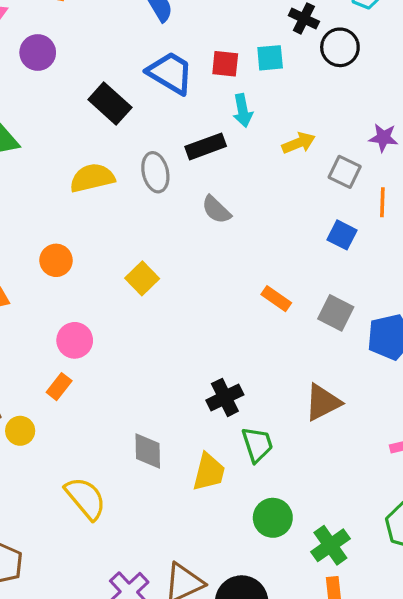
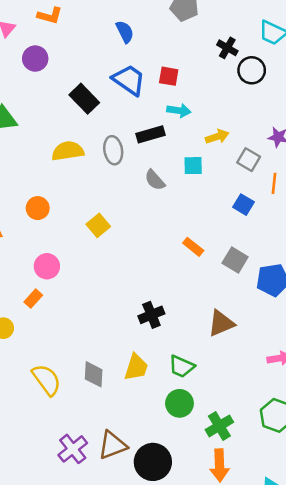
cyan square: (270, 58) -> (193, 166), moved
cyan arrow: (243, 111) -> (179, 111), turned -75
green trapezoid: (257, 444) -> (182, 366), moved, turned 128
gray diamond: (148, 451) -> (94, 374), moved

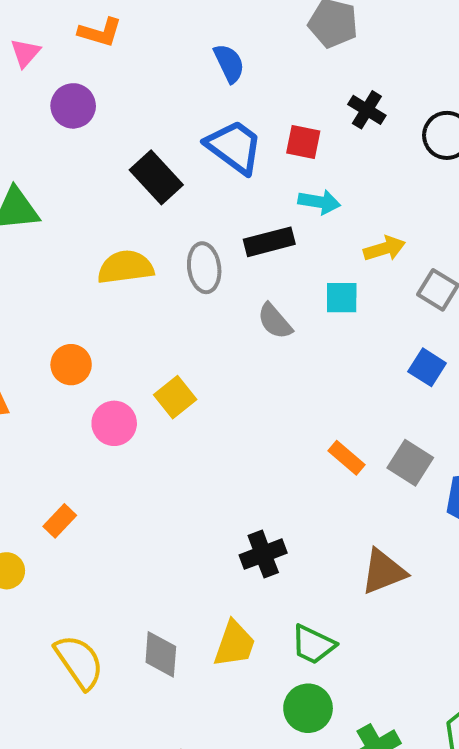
black cross: (227, 48) -> (367, 110), moved
orange rectangle: (193, 247) -> (347, 458), moved
pink circle: (47, 266) -> (114, 423), moved

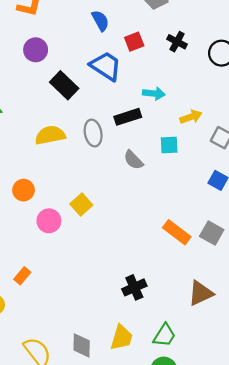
purple circle: (73, 106) -> (36, 50), moved
red square: (303, 142) -> (134, 42), moved, turned -30
orange rectangle: (347, 458) -> (177, 232), size x1.4
green trapezoid: (313, 645) -> (164, 335), turned -80

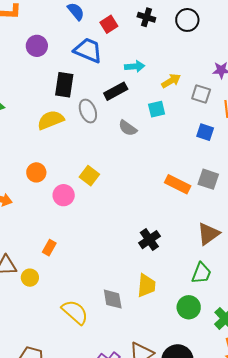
purple circle: (36, 50) -> (37, 46), moved
black rectangle: (64, 85) -> (64, 85), moved, turned 65
green trapezoid: (164, 335) -> (201, 273), moved

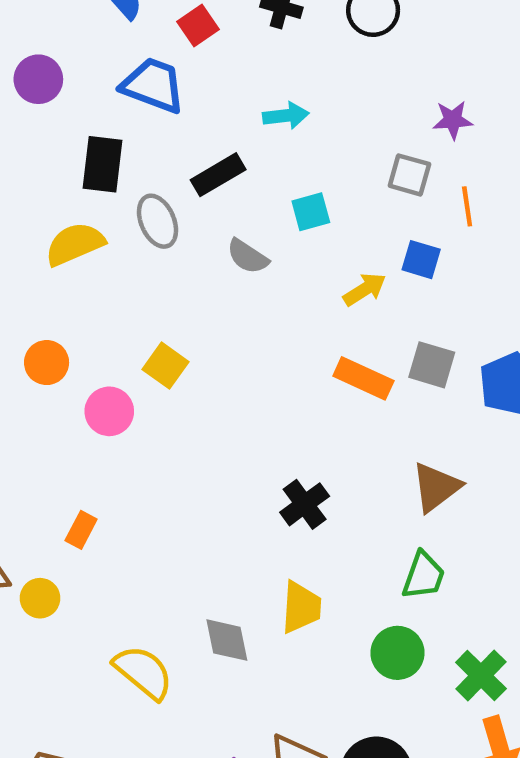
cyan arrow: (135, 66) -> (286, 116), moved
yellow arrow: (171, 81) -> (365, 289), moved

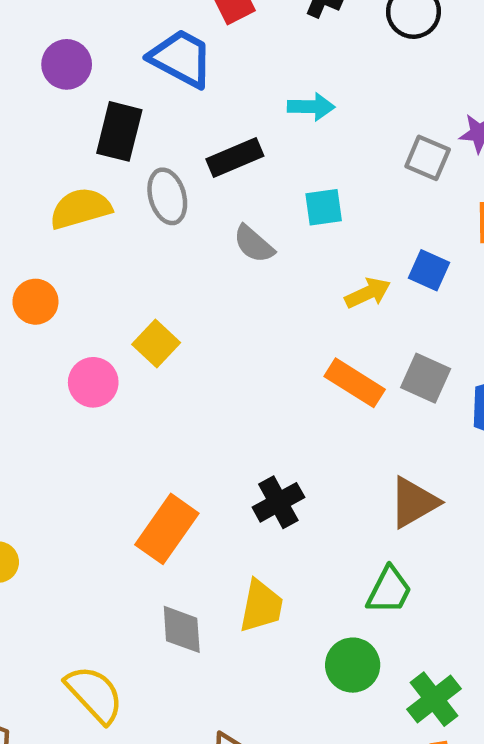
purple circle: (38, 79) -> (67, 64), moved
gray square: (409, 175) -> (428, 158), moved
orange circle: (47, 363) -> (35, 302), moved
orange rectangle: (81, 530) -> (167, 529), moved, size x1.8
yellow semicircle: (143, 672) -> (94, 694), moved

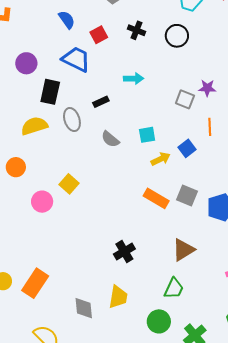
black rectangle: (235, 157) -> (101, 102), size x0.7
cyan square: (324, 207) -> (147, 135), moved
blue square: (429, 270) -> (187, 148), turned 30
orange rectangle: (167, 529) -> (35, 283), moved

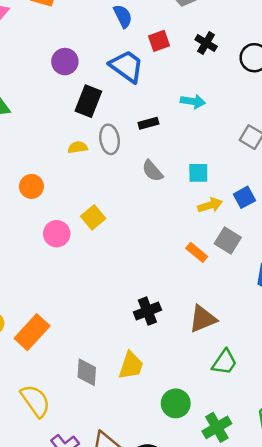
yellow semicircle: (34, 126) -> (78, 147), moved, size x0.6
gray square: (187, 195) -> (228, 241), moved
orange rectangle: (156, 198) -> (197, 252), size x0.7
brown triangle: (183, 250) -> (203, 319), moved
green trapezoid: (174, 288) -> (225, 362), moved

